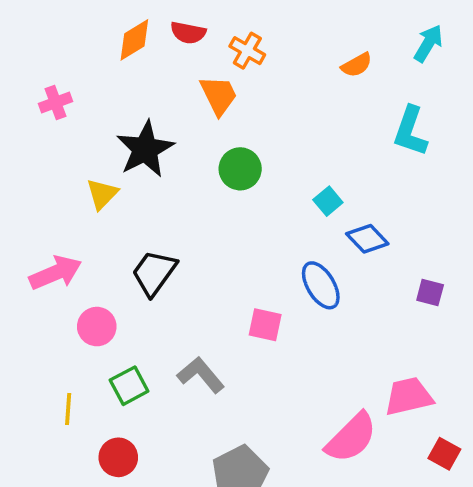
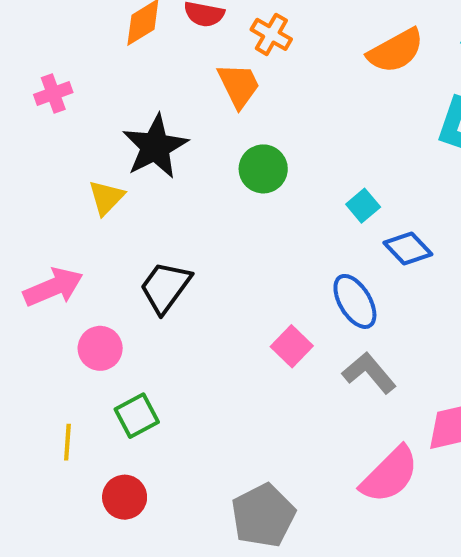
orange semicircle: (357, 65) -> (396, 51), size x1.6
pink square: (265, 325) -> (292, 346), turned 32
gray L-shape: (201, 375) -> (369, 373), moved

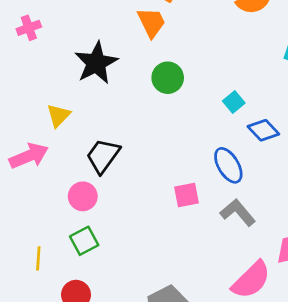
yellow triangle: (106, 197) -> (58, 115), moved
pink square: (292, 346) -> (187, 195), turned 35
pink circle: (100, 348) -> (83, 196), moved

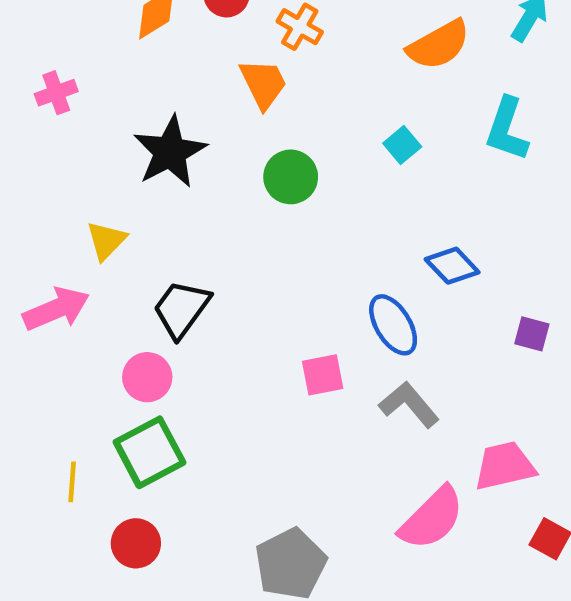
cyan square: (234, 102) -> (402, 145), moved
green square: (84, 241) -> (150, 452), size x1.4

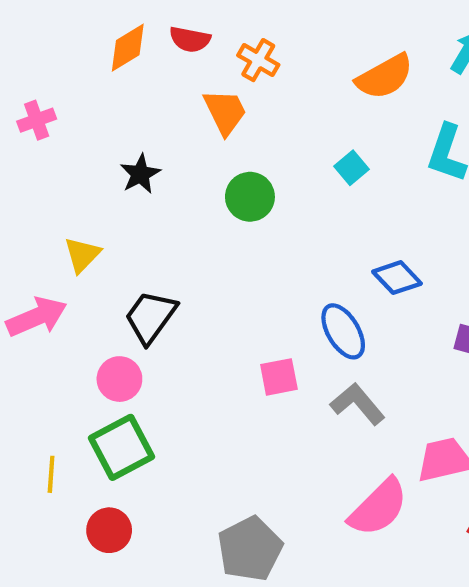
black star: (170, 152) -> (140, 174), size x0.6

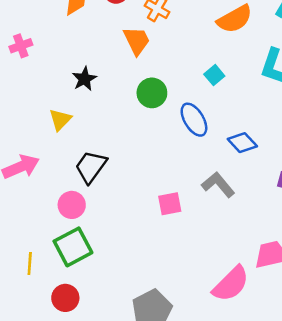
yellow triangle: (82, 255) -> (60, 120), moved
blue ellipse: (343, 331) -> (194, 120), moved
gray L-shape: (358, 404) -> (218, 185), moved

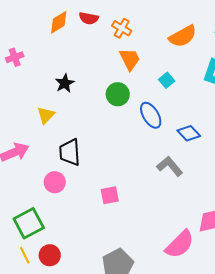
orange trapezoid: (137, 41) -> (130, 59), moved
black trapezoid: (91, 167) -> (70, 152), turned -40
pink square: (170, 204) -> (110, 195), moved
green square: (73, 247) -> (29, 223), moved
yellow line: (30, 264) -> (25, 255), moved, turned -30

